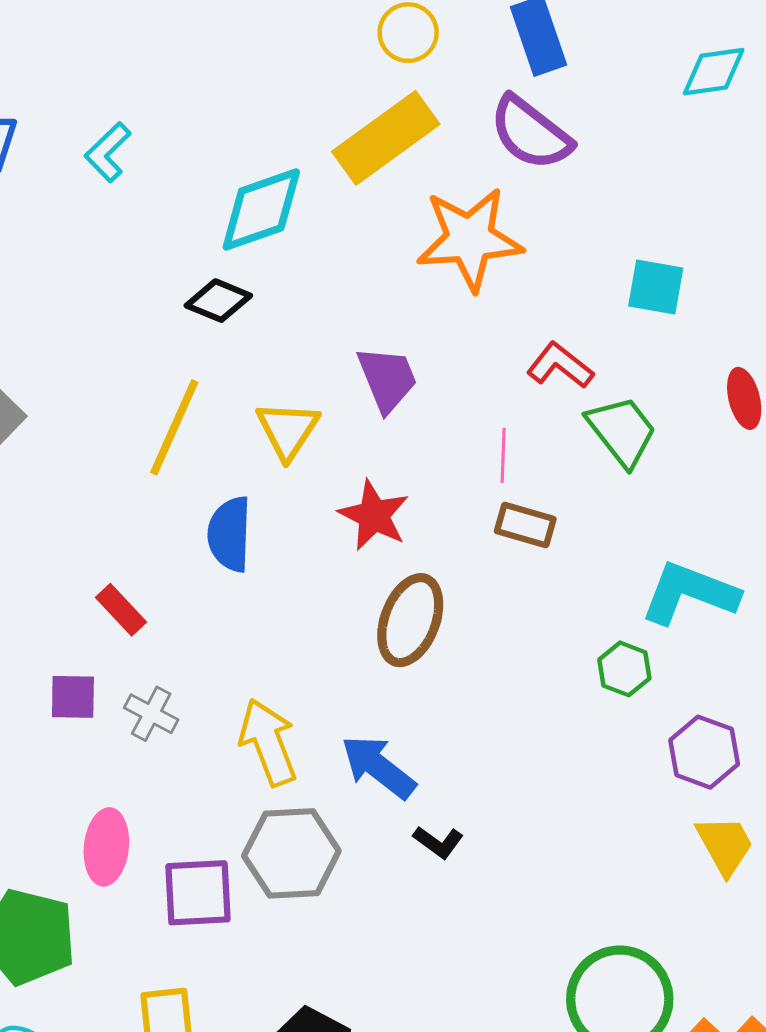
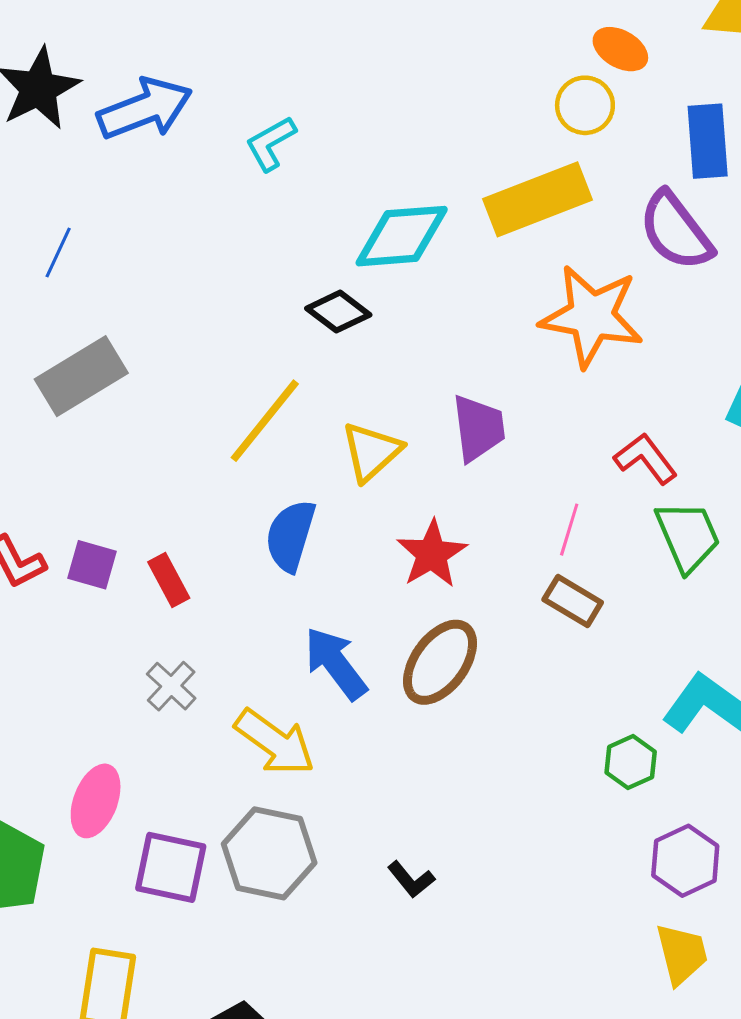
purple square: (73, 697) -> (92, 565), moved
yellow arrow: (268, 742) -> (275, 742), turned 132
blue arrow: (378, 767) -> (336, 663), moved

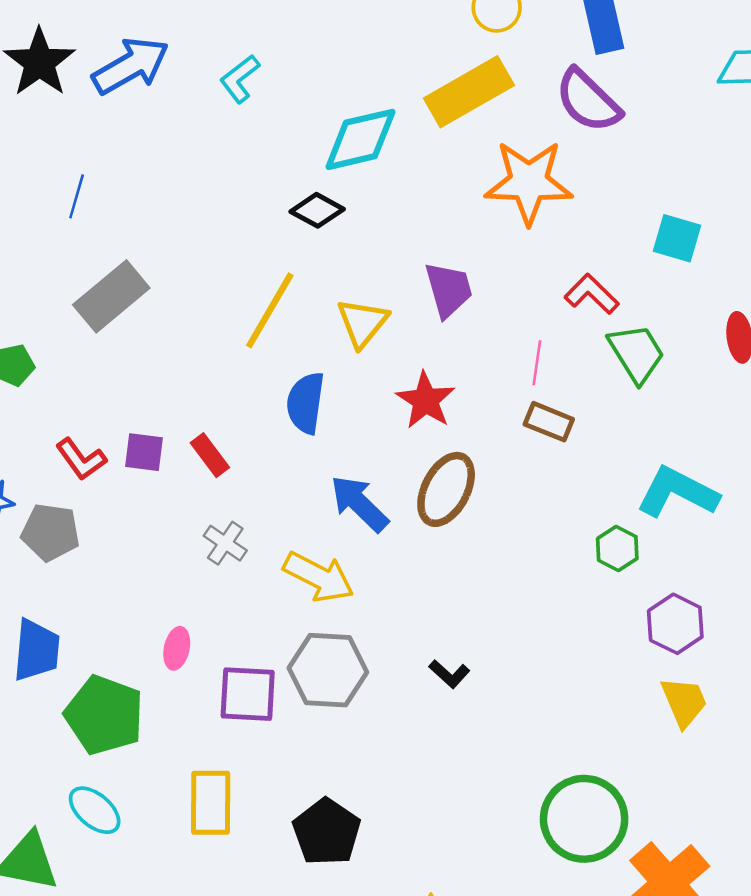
pink ellipse: (96, 801) -> (177, 648), size x0.7

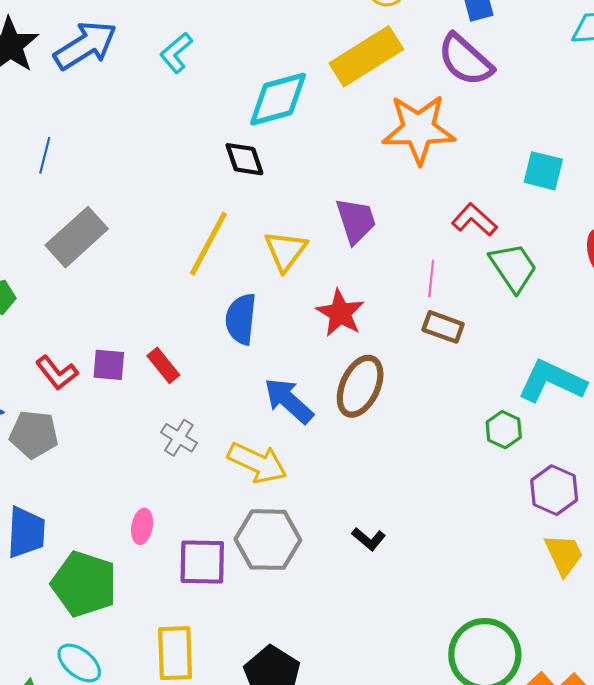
black diamond: (317, 210) -> (244, 159), turned 45

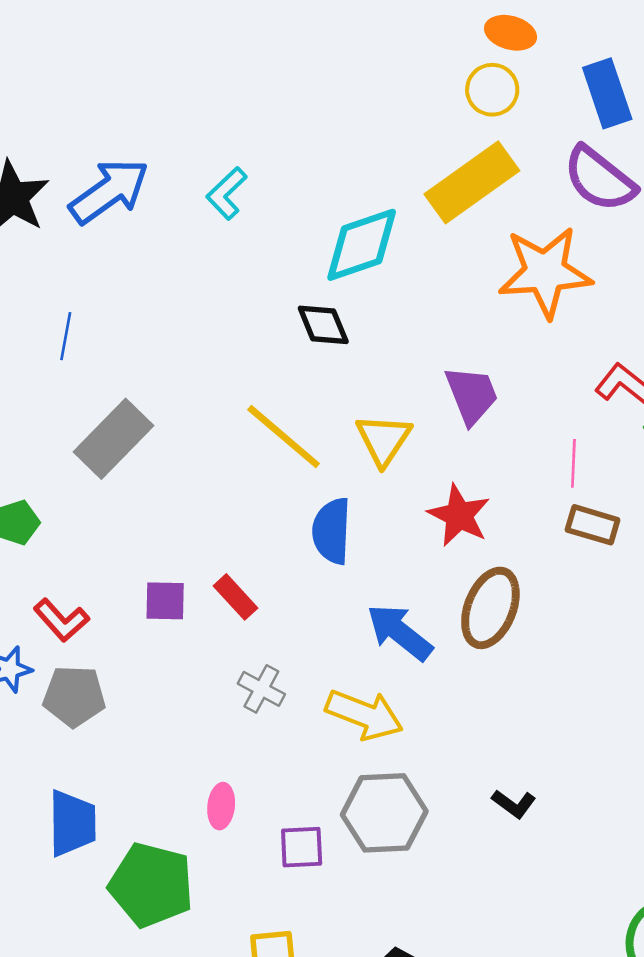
yellow line: (208, 244) -> (284, 437), turned -74
red L-shape: (57, 373) -> (61, 620), moved
purple square: (202, 562) -> (302, 847), size x0.7

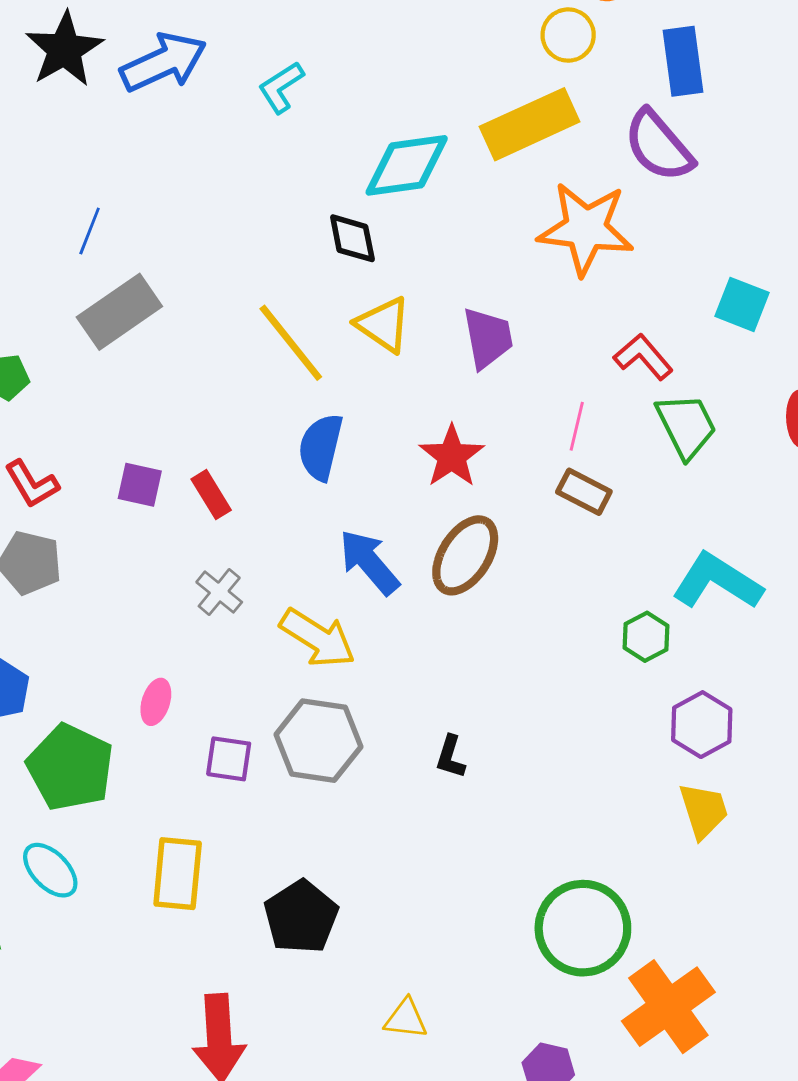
blue line: (66, 336) -> (90, 231), moved
yellow triangle: (383, 440) -> (383, 325), moved, turned -40
black L-shape: (514, 804) -> (450, 757), turned 60

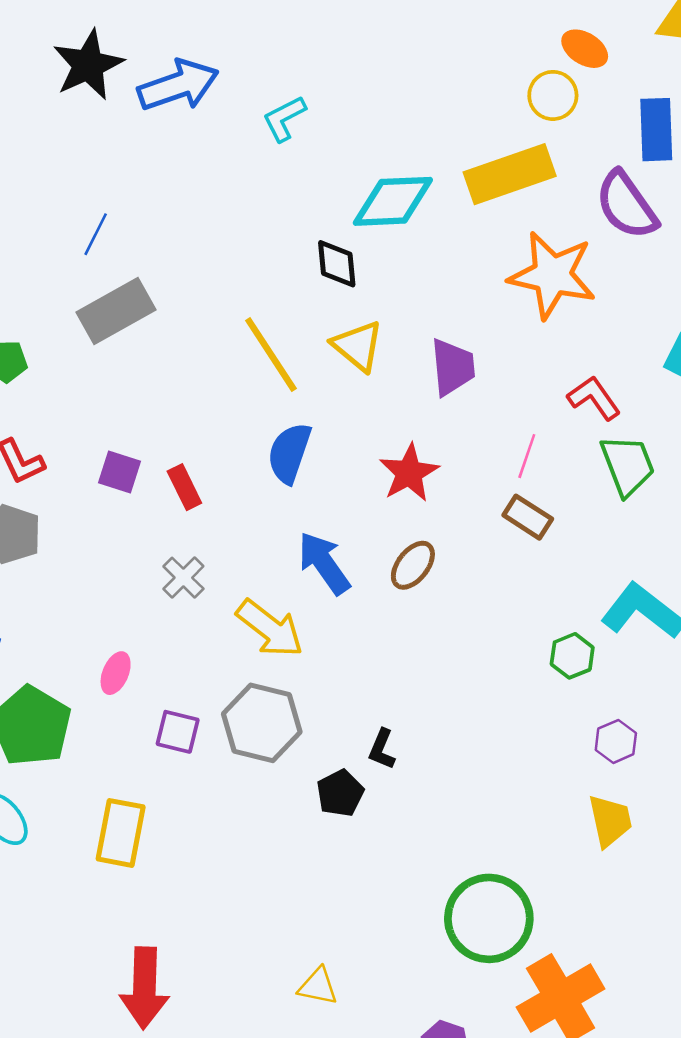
brown ellipse: (465, 555) -> (413, 565), size x0.7
purple hexagon: (702, 725) -> (616, 741), size x0.7
black pentagon: (301, 917) -> (340, 793), moved, size x0.7

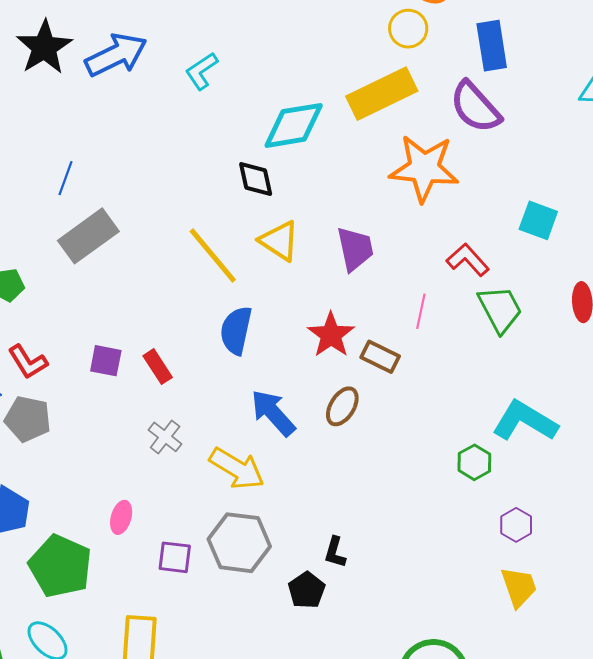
brown rectangle: (528, 517) -> (380, 357), moved

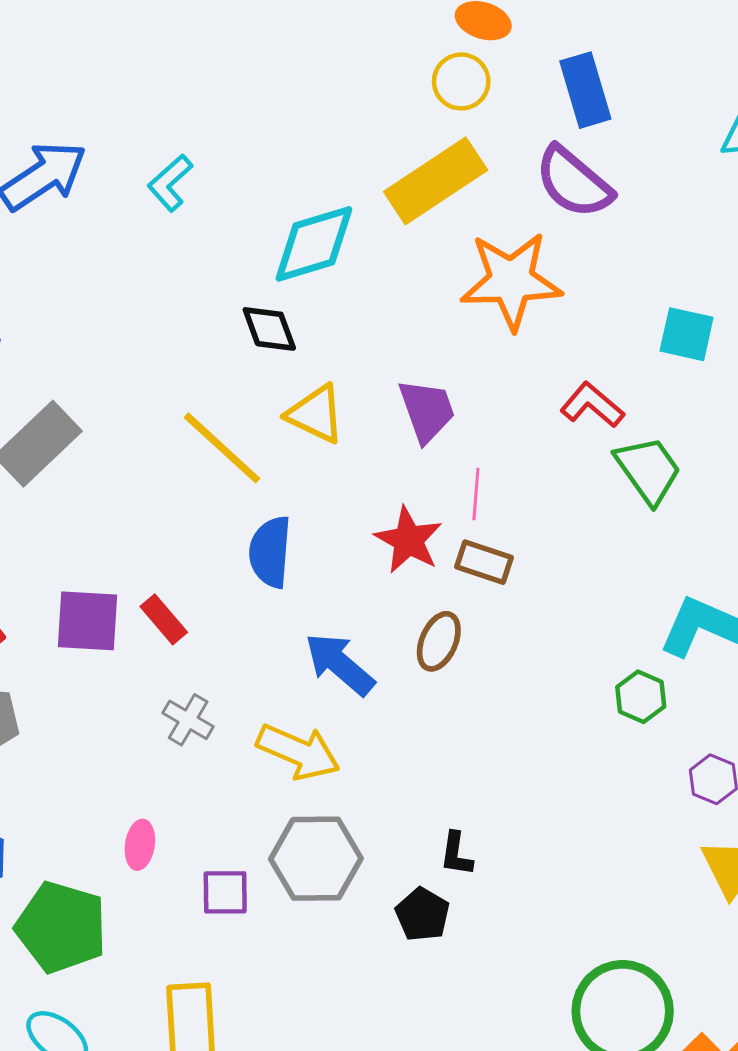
pink line: (421, 311) -> (476, 494), moved
purple square: (106, 361) -> (88, 621), size x1.4

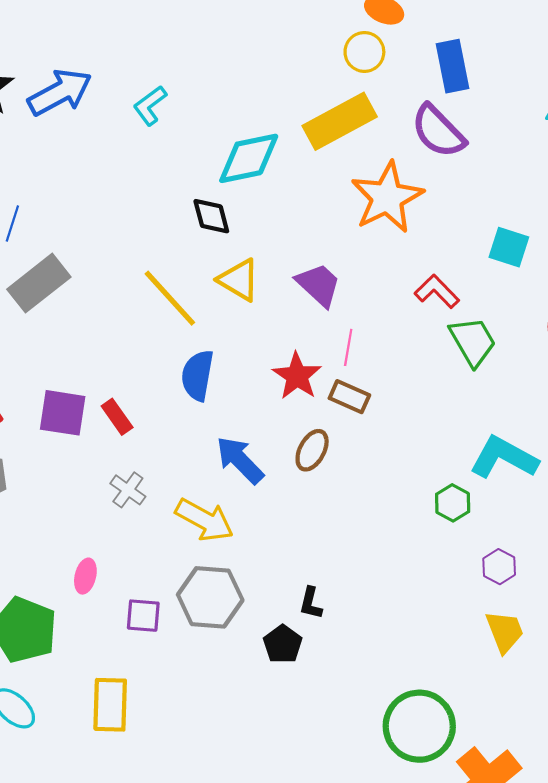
orange star: (511, 281) -> (387, 197), turned -30
purple trapezoid: (427, 411) -> (318, 285), turned -33

